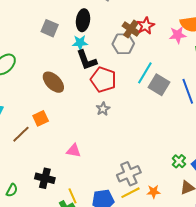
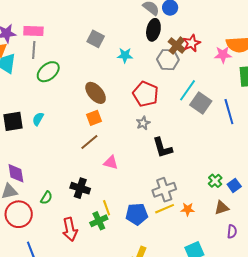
black ellipse: (83, 20) -> (153, 30), moved
black L-shape: (87, 60) -> (163, 148), moved
orange square: (41, 118) -> (94, 118), moved
brown line: (21, 134) -> (89, 142), moved

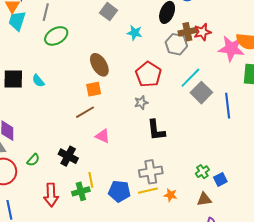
brown cross: (177, 45) -> (187, 32), turned 30
pink star: (223, 55) -> (231, 49), size x1.5
cyan semicircle: (38, 119) -> (38, 81), turned -80

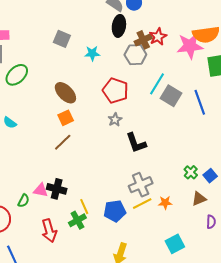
pink triangle: (103, 136) -> (41, 190), moved

